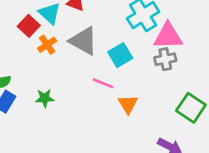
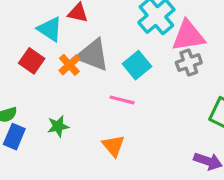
red square: (29, 26) -> (32, 61), moved
orange cross: (47, 45) -> (69, 65), moved
orange triangle: (128, 104) -> (113, 146), moved

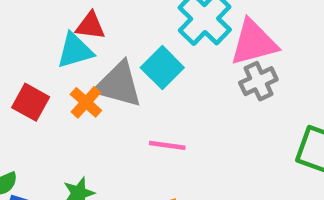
cyan triangle: (50, 29) -> (75, 51), moved, turned -44
cyan square: (137, 65) -> (162, 68), moved

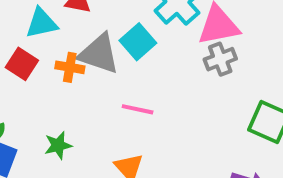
cyan triangle: (75, 51) -> (42, 23), moved
orange cross: (86, 102) -> (70, 67), turned -36

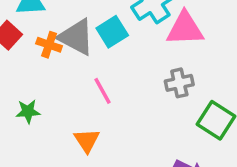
gray cross: (220, 59) -> (179, 83), moved
pink line: (138, 109) -> (103, 91), turned 40

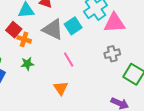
orange cross: (49, 45) -> (24, 39), moved
green star: (28, 111) -> (27, 64), moved

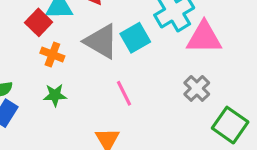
red square: (14, 30) -> (39, 22), moved
gray cross: (112, 54) -> (197, 88), turned -35

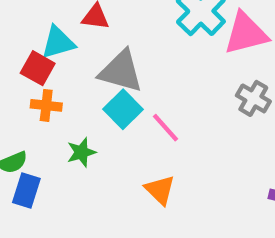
cyan square: (135, 38) -> (123, 109), moved
orange cross: (52, 54) -> (46, 105), moved

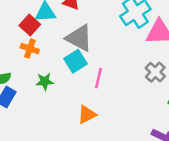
pink line: (165, 128) -> (99, 78), turned 42
orange triangle: (160, 190) -> (87, 115), turned 36

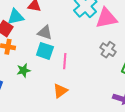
gray triangle: (79, 38) -> (45, 33), size x0.7
cyan square: (75, 61) -> (45, 51), turned -30

